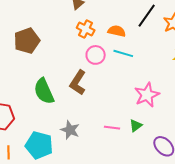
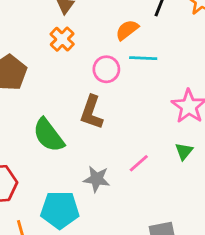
orange cross: (86, 29) -> (62, 39), moved, turned 30
orange semicircle: (117, 31) -> (127, 30), turned -36
pink line: (112, 128) -> (139, 163), moved, turned -35

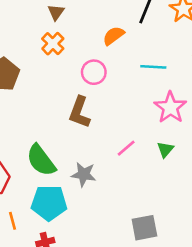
cyan line: (143, 58) -> (153, 67), moved
green semicircle: (49, 135) -> (41, 160), moved
pink line: (139, 163) -> (126, 148), moved

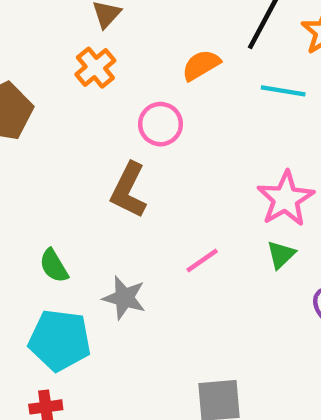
cyan line: (153, 67) -> (283, 91), moved
green triangle: (165, 149) -> (281, 255), moved
green semicircle: (41, 160) -> (54, 266), size x0.6

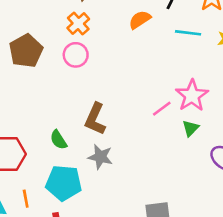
pink circle: (160, 124) -> (76, 55), moved
brown L-shape: (129, 190) -> (95, 119), moved
pink line: (202, 261) -> (162, 109), moved

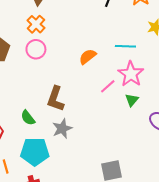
orange semicircle: (140, 20) -> (88, 57), moved
cyan line: (188, 33) -> (125, 46), moved
gray star: (100, 157) -> (62, 129), turned -30

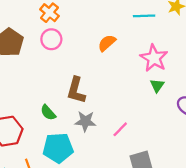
cyan line: (125, 46) -> (144, 16), moved
pink line: (108, 86) -> (120, 129), moved
gray star: (62, 129) -> (85, 121), turned 30

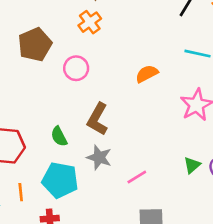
pink circle: (51, 39) -> (76, 68), moved
green triangle: (157, 86) -> (192, 165), moved

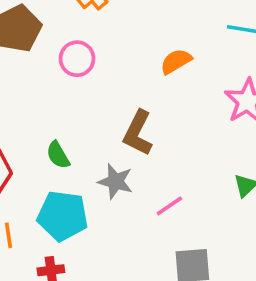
brown L-shape: (98, 119) -> (138, 133), moved

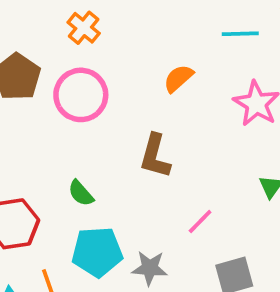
pink circle: (77, 59) -> (81, 95), size x1.5
gray star: (115, 181) -> (150, 268), moved

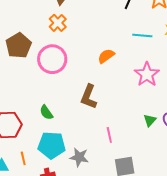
pink line: (200, 222) -> (109, 135), turned -63

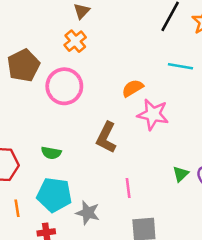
pink star: (147, 74) -> (153, 114), moved, turned -30
green semicircle: (46, 112) -> (51, 153), turned -49

